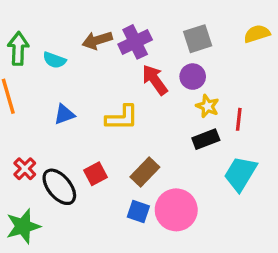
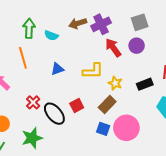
yellow star: (207, 106) -> (115, 83), moved

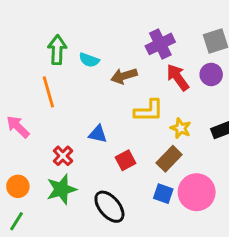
brown arrow: (78, 23) -> (124, 76), moved
blue triangle: (57, 69) -> (98, 134), moved, turned 32
black ellipse: (54, 114) -> (109, 207), moved
green star: (32, 138) -> (61, 189), moved

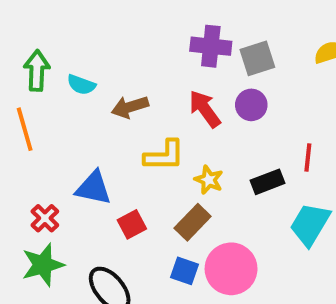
purple cross: (160, 44) -> (211, 46), moved, turned 32
blue triangle: (98, 134) -> (93, 188), size x1.4

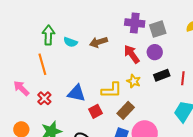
brown arrow: (130, 107) -> (99, 42), moved
yellow L-shape: (164, 156) -> (112, 90), moved
yellow star: (209, 180) -> (134, 81), moved
black rectangle: (267, 182) -> (162, 75), moved
red cross: (45, 218) -> (44, 98), moved

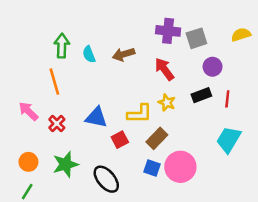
cyan semicircle: (70, 42) -> (89, 54), turned 48
purple circle: (155, 52) -> (213, 67), moved

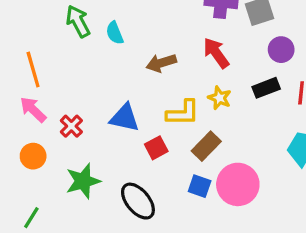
green arrow: (62, 46) -> (78, 21), turned -30
brown arrow: (124, 54) -> (161, 63), moved
orange line: (54, 82) -> (33, 70), moved
orange circle: (28, 162) -> (33, 156), moved

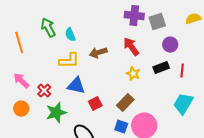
orange line: (33, 70) -> (19, 43), moved
yellow L-shape: (183, 113) -> (69, 61), moved
green star: (83, 181) -> (56, 113), moved

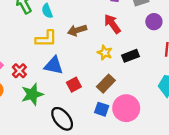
black rectangle: (161, 68) -> (130, 56), moved
yellow star: (133, 74) -> (105, 53), moved

